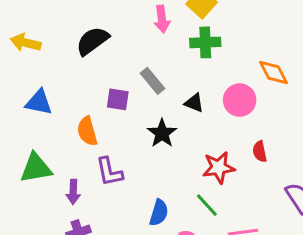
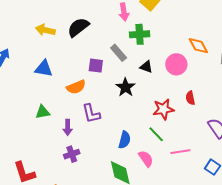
green cross: (205, 42) -> (140, 34), moved
yellow arrow: (26, 43) -> (45, 30), moved
orange semicircle: (87, 131) -> (76, 87), turned -96
green triangle: (36, 168) -> (43, 112), size x0.7

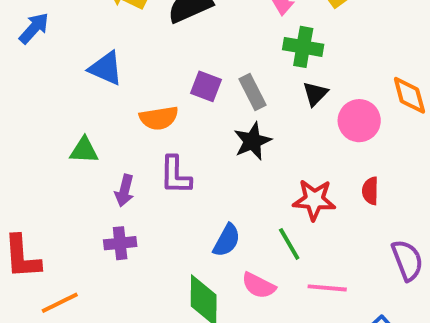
gray rectangle: (119, 53) -> (252, 92), moved
black triangle: (146, 67) -> (315, 94), moved, turned 40
pink semicircle: (146, 159) -> (259, 286), turned 138

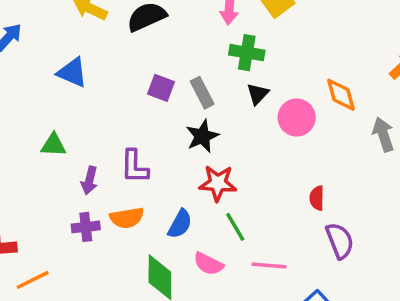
orange semicircle: (159, 118) -> (127, 218), moved
red semicircle: (370, 191) -> (317, 198), moved
red star: (314, 200) -> (218, 183), moved

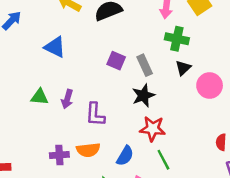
purple arrow: (89, 180) -> (67, 99), moved

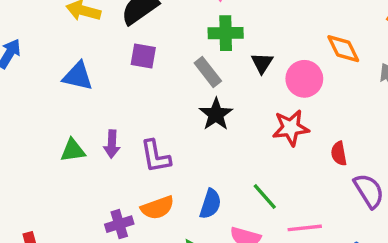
green cross: (177, 39) -> (226, 33), moved
purple square: (116, 61) -> (143, 56), moved
red star: (153, 129) -> (291, 128), moved

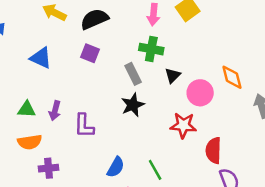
red semicircle: (339, 153) -> (213, 150), size x1.5
orange semicircle: (158, 208) -> (30, 142), moved

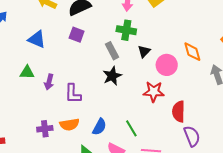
green triangle: (27, 109) -> (27, 72), moved
orange semicircle: (30, 142) -> (69, 124), moved

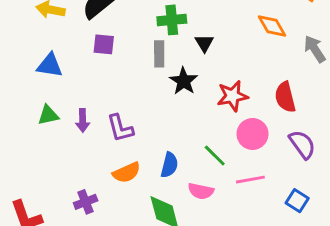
gray rectangle: (112, 51) -> (159, 54), turned 42
pink circle: (167, 65) -> (253, 134), moved
black star: (112, 76) -> (184, 81), moved
red semicircle: (179, 112) -> (285, 97), moved
purple cross: (45, 129) -> (86, 202), moved

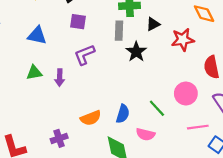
black triangle: (204, 43) -> (153, 24), turned 32
red star: (232, 96) -> (183, 40), moved
purple L-shape: (120, 128) -> (84, 55), moved, turned 80
pink line: (250, 180) -> (198, 127), moved

